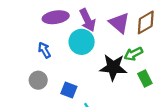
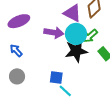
purple arrow: (87, 20) -> (54, 33), moved, turned -42
cyan circle: (82, 42) -> (76, 34), moved
blue square: (69, 90) -> (56, 78), moved

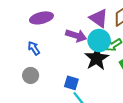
black star: (76, 51) -> (97, 58), turned -30

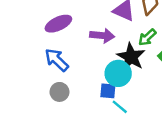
cyan circle: (99, 41) -> (118, 73), moved
blue arrow: (34, 48) -> (57, 60), size x1.5

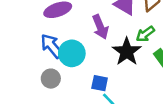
purple arrow: (102, 36) -> (100, 27), turned 55
cyan circle: (118, 73) -> (72, 53), moved

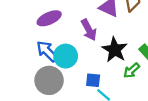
green arrow: (145, 34) -> (132, 70), moved
gray circle: (51, 79) -> (49, 80), size x1.6

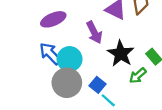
gray circle: (49, 80) -> (67, 83), moved
blue square: (93, 80) -> (98, 85), turned 32

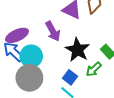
purple ellipse: (53, 19) -> (17, 35), moved
blue square: (98, 85) -> (70, 77), moved

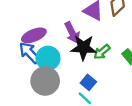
black star: (77, 50) -> (83, 48), moved, turned -30
green arrow: (94, 69) -> (102, 52), moved

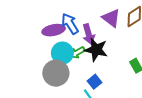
green arrow: (102, 52) -> (77, 53), moved
blue arrow: (29, 53) -> (70, 24), moved

